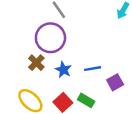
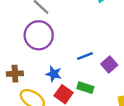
brown cross: (36, 63) -> (15, 74), moved, turned -35
blue star: (63, 70) -> (54, 74), moved

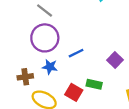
blue line: (85, 56) -> (76, 53), moved
blue star: (54, 74) -> (50, 67), moved

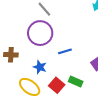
blue star: (50, 67) -> (40, 67), moved
brown cross: (25, 77) -> (11, 55), moved

